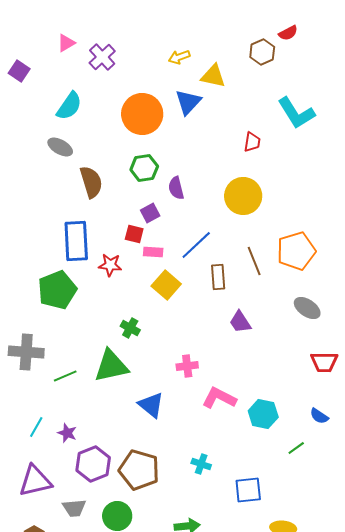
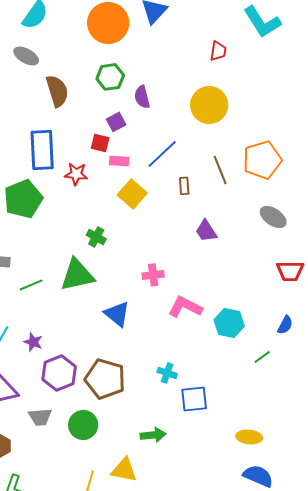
brown rectangle: (218, 277) -> (184, 186), size x0.7
blue semicircle: (319, 416) -> (285, 325), turned -96
blue square: (248, 490) -> (194, 399), moved

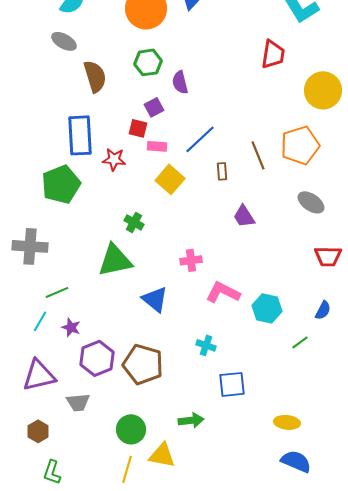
red trapezoid: (218, 51) -> (273, 54), moved, size x1.4
yellow circle: (209, 105) -> (323, 90), moved
green line: (31, 285) -> (57, 292), moved
cyan cross: (167, 373) -> (206, 345), moved
green circle: (83, 425) -> (131, 429), moved

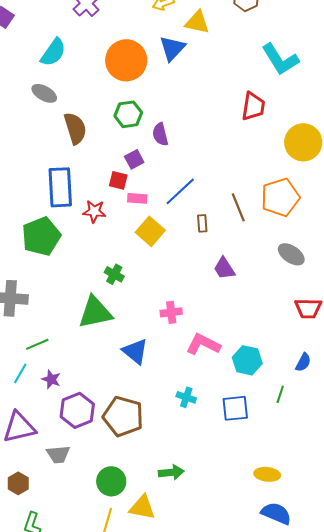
green line: (300, 342) -> (280, 394), turned -36
blue square: (232, 384) -> (235, 408), moved

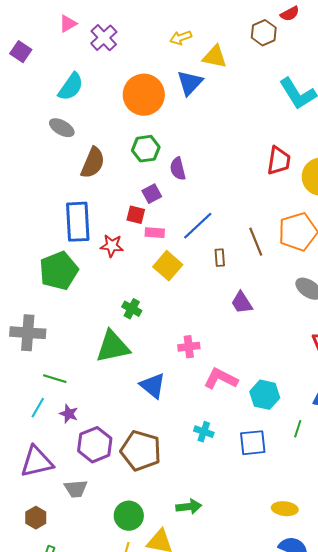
red trapezoid: (253, 106) -> (279, 161), moved
brown semicircle: (75, 128) -> (93, 163), turned 40
green line: (37, 344) -> (55, 379), turned 40

